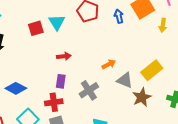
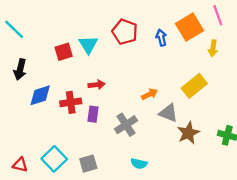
yellow rectangle: (152, 70) -> (194, 86), moved
blue diamond: (16, 88) -> (40, 95), moved, turned -45
red cross: (54, 102) -> (71, 102), moved

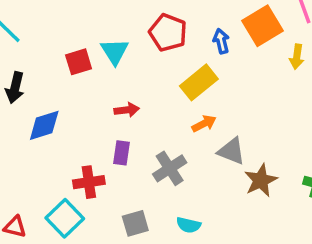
yellow rectangle: (194, 86) -> (199, 82), moved
red cross: (71, 102) -> (89, 182), moved
gray square: (88, 164) -> (135, 223), moved

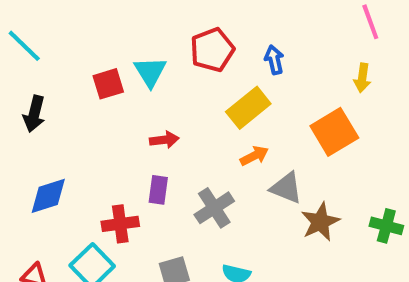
orange square: (262, 26) -> (334, 132), moved
red pentagon: (168, 33) -> (212, 50), turned 30
blue diamond: (44, 125) -> (48, 196), moved

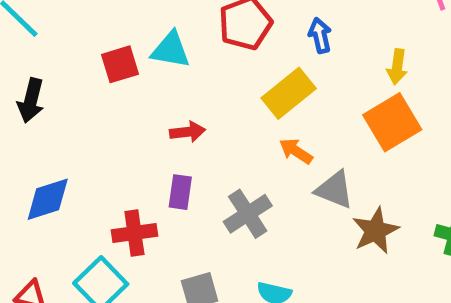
cyan triangle: (150, 72) -> (171, 50), turned -48
yellow arrow: (362, 78) -> (397, 67), moved
orange arrow: (254, 156) -> (296, 151), turned -120

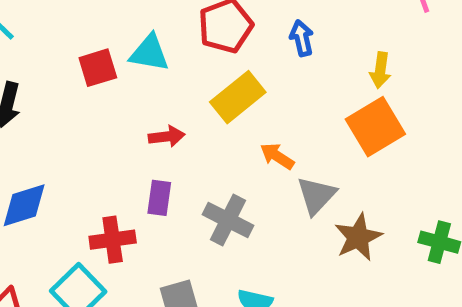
yellow rectangle: (289, 93) -> (238, 97), moved
gray triangle: (334, 190) -> (316, 195), turned 51
gray cross: (248, 214) -> (228, 220), turned -30

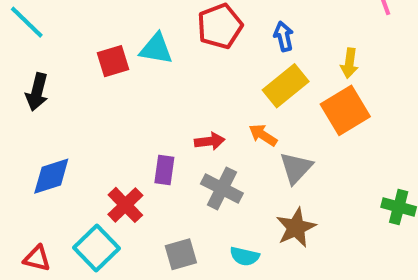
yellow rectangle: (238, 97) -> (286, 86), moved
red arrow: (167, 136) -> (210, 141), moved
brown star: (358, 237) -> (296, 228), moved
red cross: (113, 240) -> (125, 205), turned -36

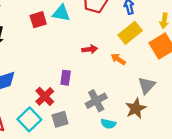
red arrow: (210, 141) -> (90, 49), moved
gray triangle: (296, 168) -> (147, 85), moved
gray cross: (222, 188) -> (96, 101), moved, turned 35
gray square: (181, 254) -> (60, 119), moved

